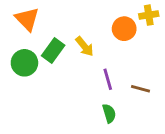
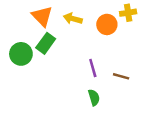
orange triangle: (27, 19) -> (42, 16), moved
yellow arrow: (85, 46) -> (73, 19), moved, turned 144

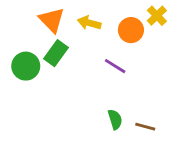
yellow cross: (128, 13) -> (157, 16), turned -35
purple line: (93, 68) -> (115, 66), moved, turned -42
brown line: (121, 76) -> (145, 127), moved

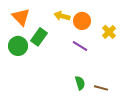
yellow cross: (157, 16) -> (109, 32), moved
orange triangle: (52, 20) -> (21, 17), moved
orange circle: (131, 30) -> (82, 21), moved

